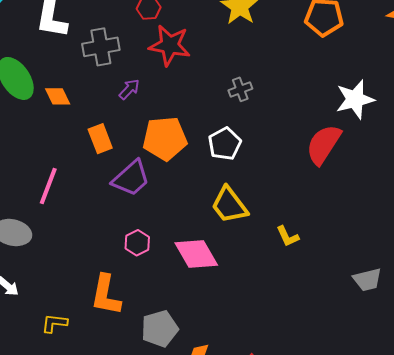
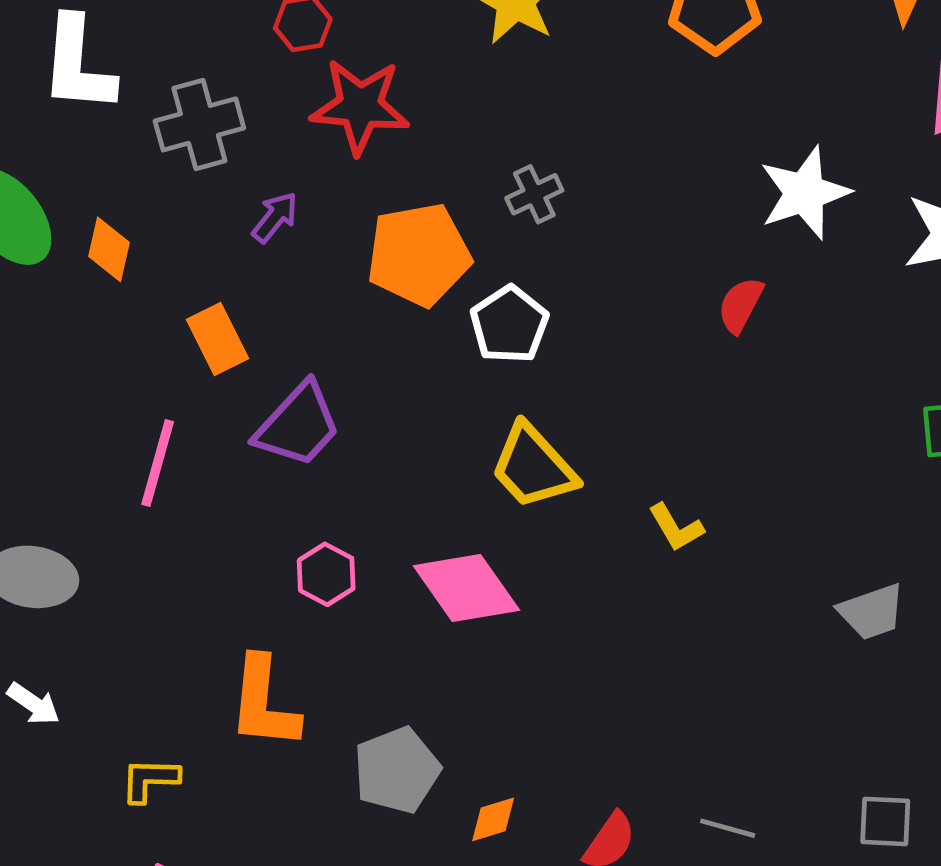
orange diamond: (58, 96) -> (109, 249), turned 44
orange pentagon: (165, 139) -> (419, 255), moved
red semicircle: (324, 144) -> (741, 305), size x0.6
pink line: (48, 186) -> (158, 463), moved

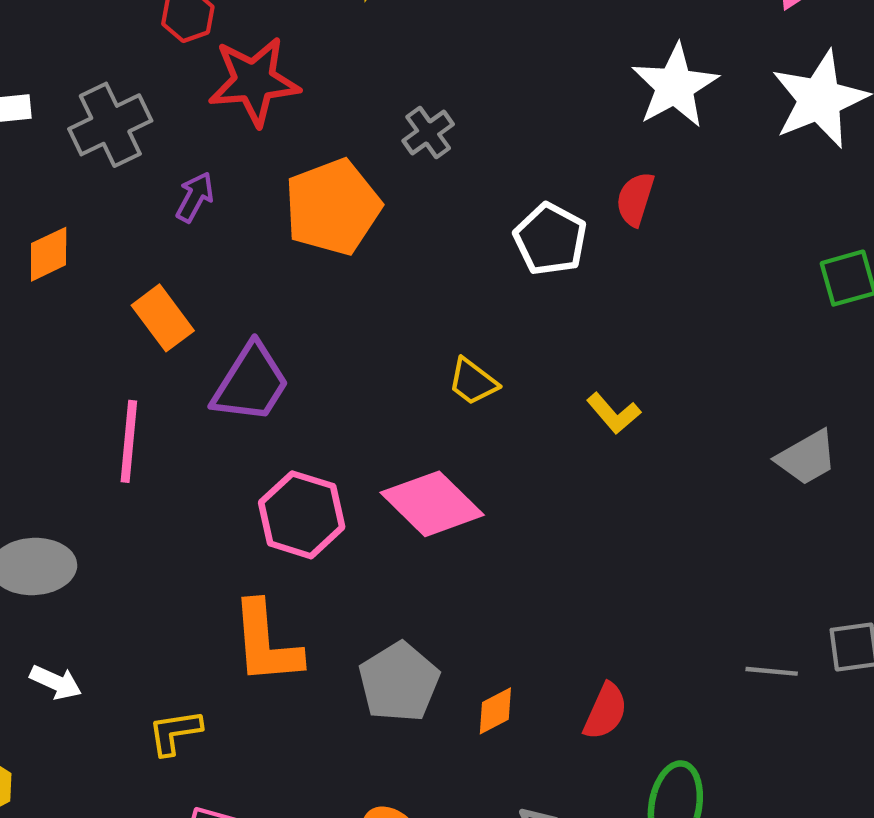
orange diamond: (109, 249) -> (49, 254), turned 62
white pentagon: (509, 325) -> (550, 239), moved
yellow trapezoid: (533, 467) -> (473, 382), size x0.6
pink hexagon: (326, 574) -> (302, 515), size x1.5
gray line: (728, 828) -> (772, 671), moved

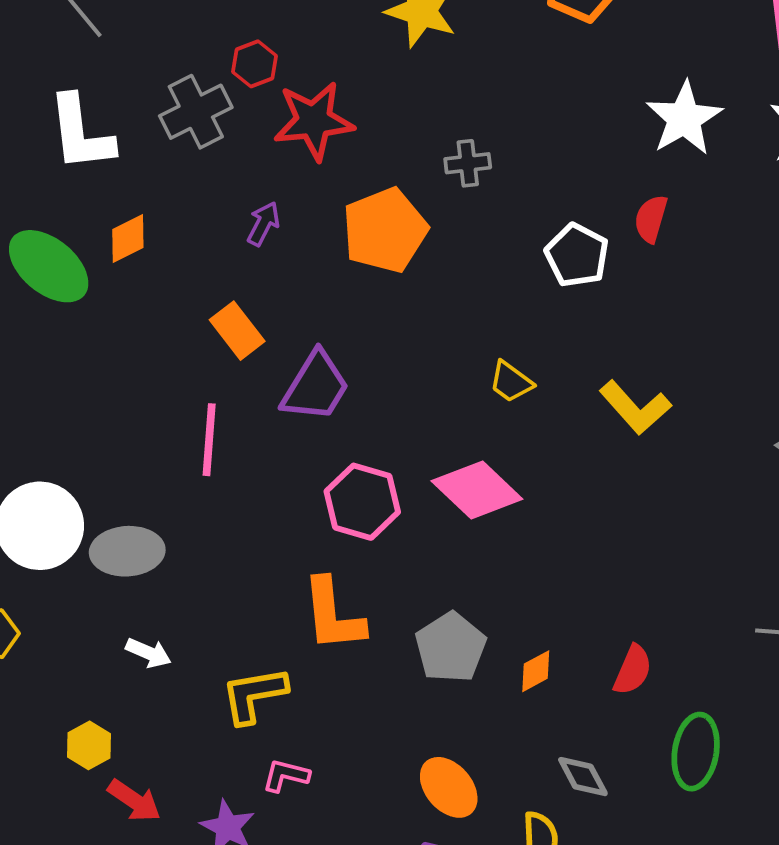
gray cross: (110, 125) -> (196, 112), moved
gray cross: (428, 132) -> (468, 163), turned 30
orange diamond: (49, 254) -> (128, 239), moved
yellow L-shape: (614, 413) -> (635, 407), size x1.5
yellow L-shape: (175, 732) -> (254, 695), size x1.4

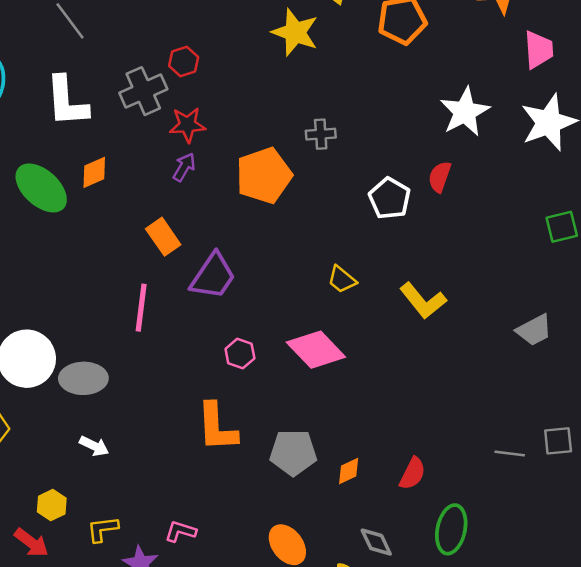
red star: (314, 121) -> (187, 125), moved, size x0.7
pink hexagon: (362, 502) -> (240, 354), size x0.6
gray pentagon: (451, 647) -> (293, 452), turned 30
yellow L-shape: (254, 695) -> (103, 529), moved, size x0.7
red arrow: (134, 801) -> (31, 543), moved

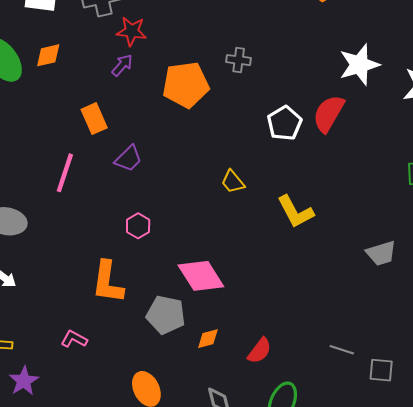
red semicircle: (440, 177) -> (329, 114), size x1.5
purple trapezoid: (213, 276) -> (128, 159), size x0.7
pink diamond: (316, 350) -> (201, 276), moved
gray square: (558, 441) -> (381, 370), moved
pink L-shape: (180, 531) -> (74, 339), moved

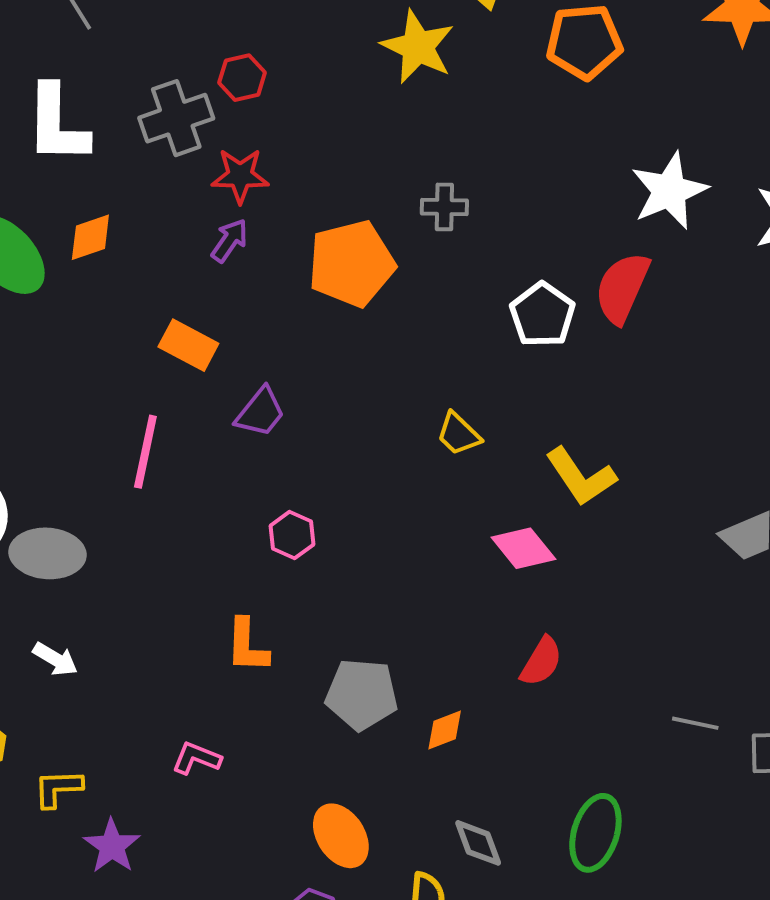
orange rectangle: (94, 119) -> (188, 345), turned -32
pink diamond: (201, 276) -> (523, 548), moved, size x0.7
orange L-shape: (108, 282) -> (247, 646), size x0.7
red semicircle: (260, 351) -> (541, 662), moved

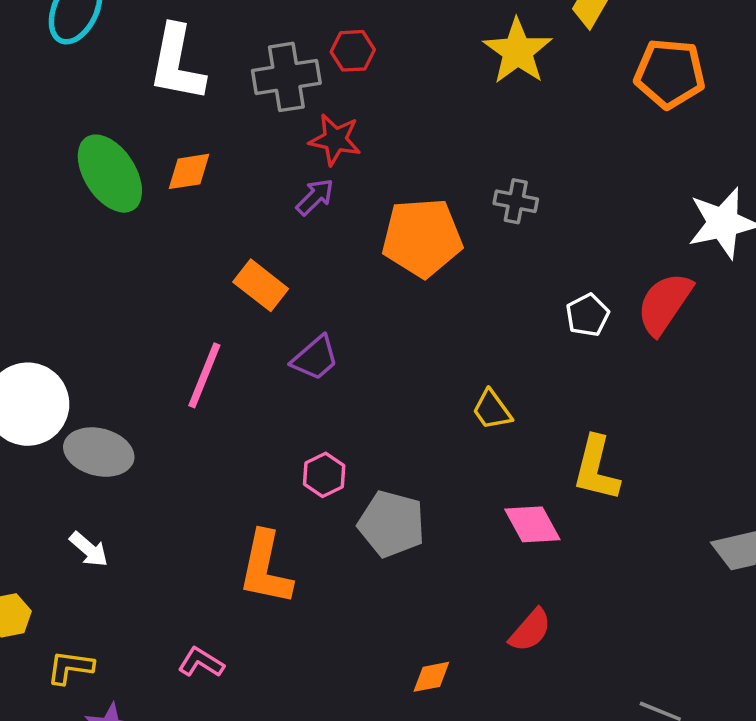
white pentagon: (542, 315) -> (588, 315), size x0.7
yellow L-shape: (581, 477) -> (596, 469), turned 38
orange L-shape: (247, 646) -> (265, 568), size x1.4
gray pentagon: (362, 694) -> (391, 524), moved

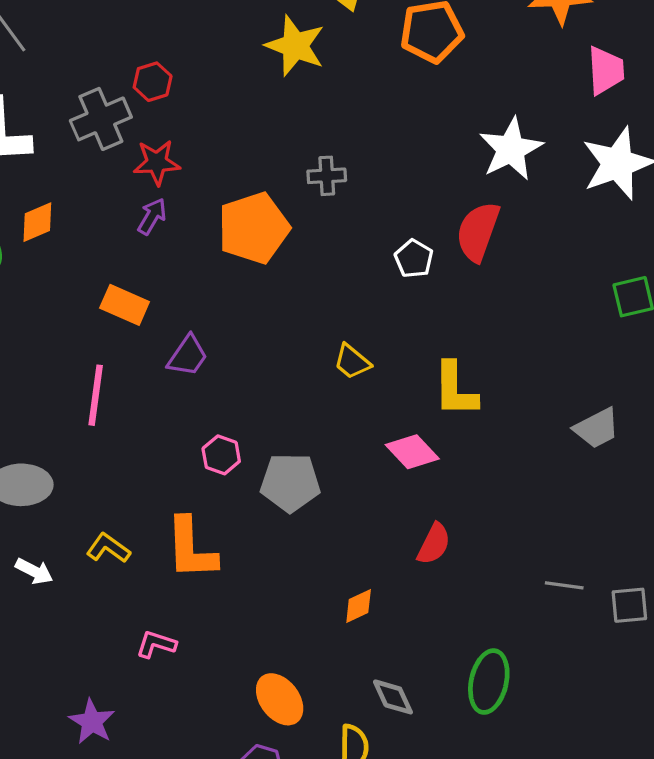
yellow L-shape: (70, 667) -> (108, 548), moved, turned 42

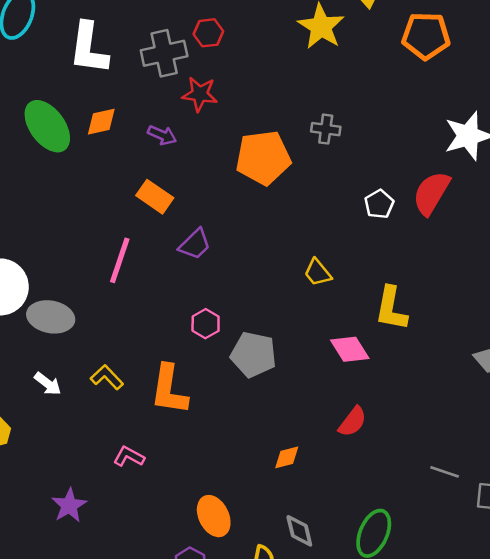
purple arrow: (152, 216) -> (162, 135), moved, turned 72

